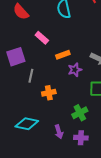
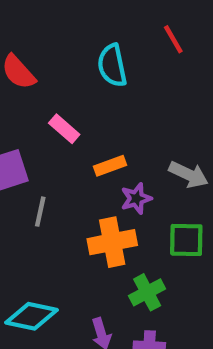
orange cross: (49, 93) -> (112, 242), moved, size x1.5

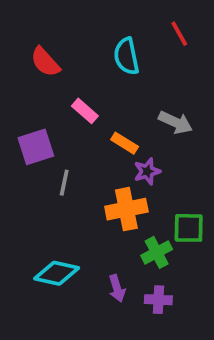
orange rectangle: (110, 166) -> (125, 143), turned 52
gray arrow: (189, 174) -> (175, 122), moved
green square: (186, 240) -> (189, 228), moved

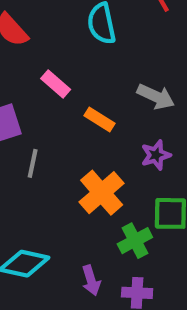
purple star: (147, 171) -> (156, 155), moved
orange cross: (126, 209) -> (102, 193), turned -30

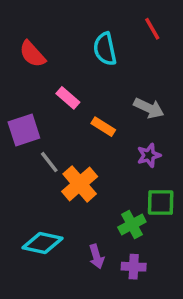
gray line: (33, 163) -> (49, 162), turned -50
orange cross: (102, 193) -> (80, 184), moved

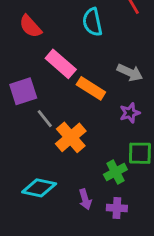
pink rectangle: (68, 98) -> (61, 64), size x1.5
orange rectangle: (103, 127) -> (91, 88), size x1.4

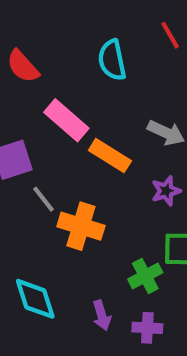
orange cross: (71, 137) -> (81, 226), turned -32
cyan diamond: (39, 188) -> (35, 299), turned 60

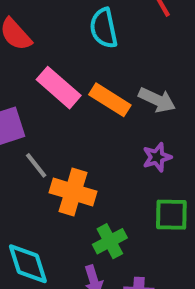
orange rectangle: (110, 156) -> (110, 100), moved
green cross: (145, 276) -> (110, 241), moved

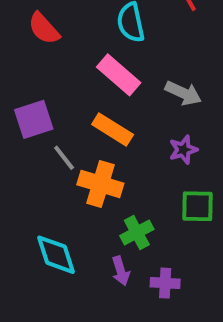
pink rectangle: (59, 88) -> (119, 75), moved
orange rectangle: (110, 100) -> (113, 129), moved

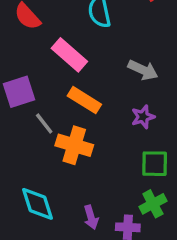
pink rectangle: (119, 75) -> (69, 55), moved
green cross: (137, 233) -> (153, 204), moved

